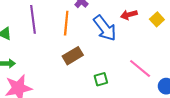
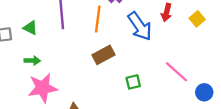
red arrow: (129, 15) -> (167, 13), turned -63

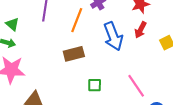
green triangle: (30, 28) -> (12, 24), moved

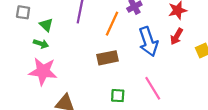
green square: (95, 85) -> (118, 96), moved
pink line: (136, 86) -> (153, 88), moved

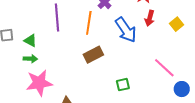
pink line: (153, 88) -> (164, 68), moved
green square: (118, 96) -> (123, 85), moved

